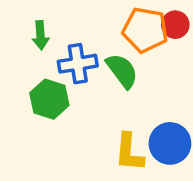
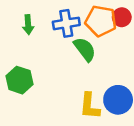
blue cross: (78, 64) -> (66, 23), moved
green hexagon: (49, 99) -> (19, 80), moved

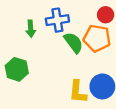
orange pentagon: (101, 21) -> (97, 38), moved
green arrow: (28, 25) -> (31, 29), moved

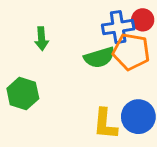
blue cross: (57, 20) -> (118, 27), moved
green semicircle: (73, 43) -> (99, 57), turned 110

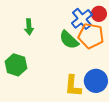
blue cross: (118, 27) -> (82, 19), turned -30
green semicircle: (99, 57) -> (69, 40), turned 60

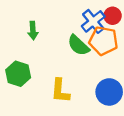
yellow L-shape: (73, 86) -> (60, 91), moved

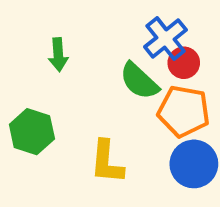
red circle: (113, 16) -> (184, 63), moved
orange pentagon: (103, 41) -> (184, 111), moved

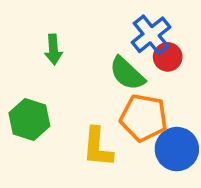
orange pentagon: (184, 111) -> (144, 118), moved

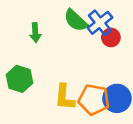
green semicircle: (127, 73) -> (76, 20), moved
orange pentagon: (144, 118) -> (94, 100), moved

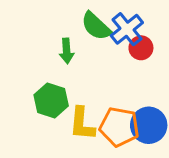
green arrow: (35, 33) -> (67, 51), moved
green hexagon: (19, 79) -> (51, 100), moved

